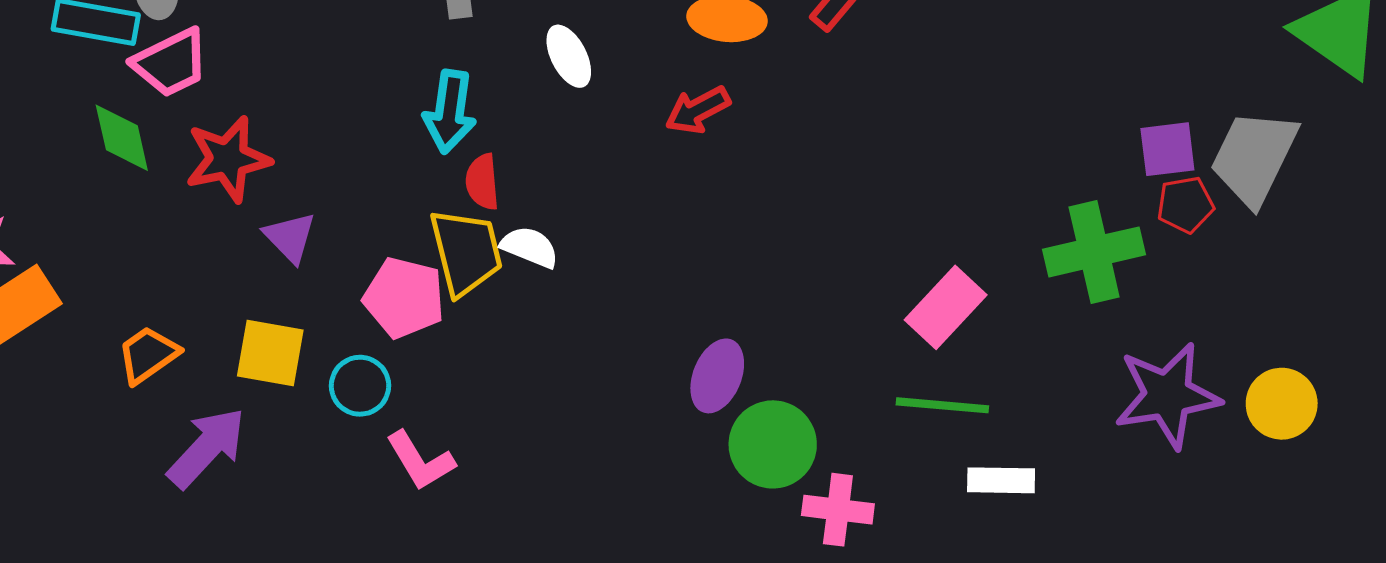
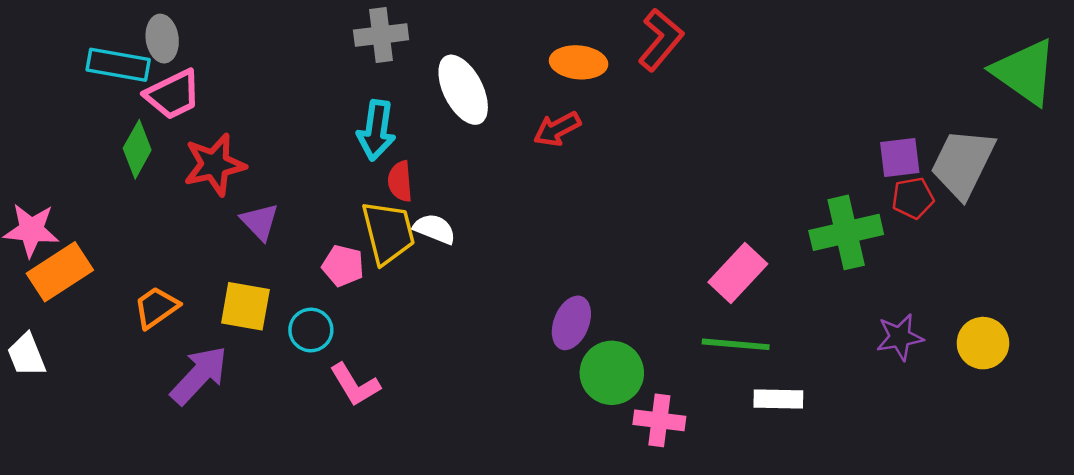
white ellipse: (569, 56) -> (463, 90), size x1.5
green diamond: (122, 138) -> (137, 149), turned 42
pink pentagon: (404, 298) -> (343, 266), size x0.7
purple star: (1167, 396) -> (900, 337), size x0.6

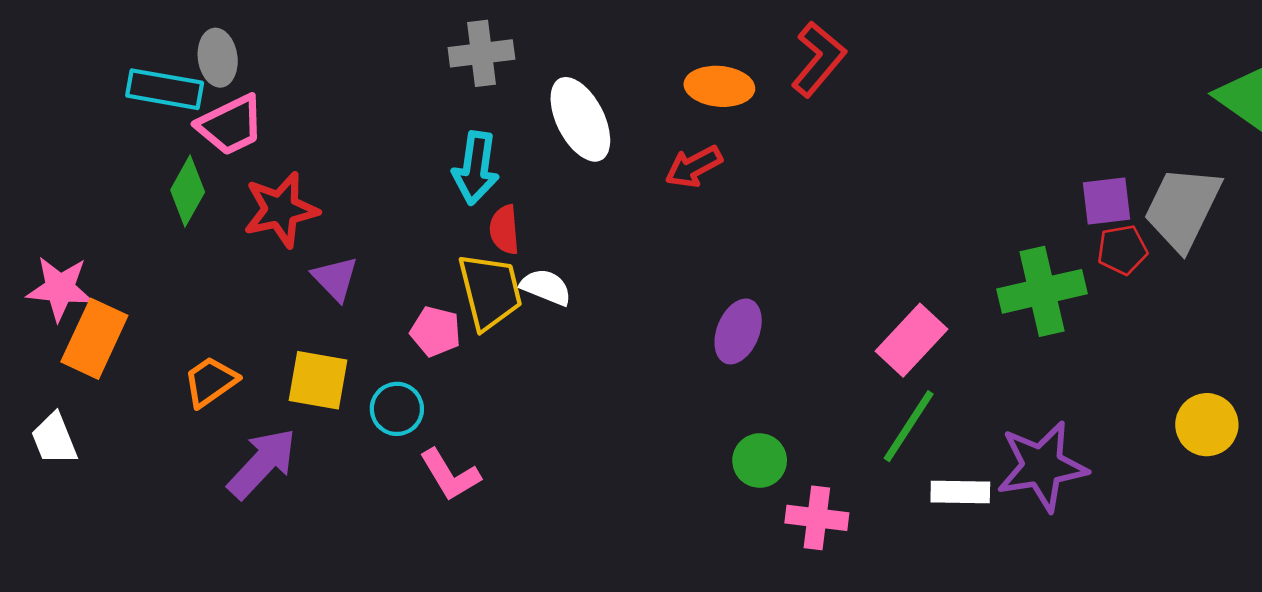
orange rectangle: (60, 272) -> (94, 339), turned -32
purple ellipse: (571, 323) -> (738, 331), moved
purple star: (900, 337) -> (1042, 466), moved, size x1.6
green line: (736, 344) -> (909, 426), turned -62
green circle: (612, 373) -> (760, 461), size x0.7

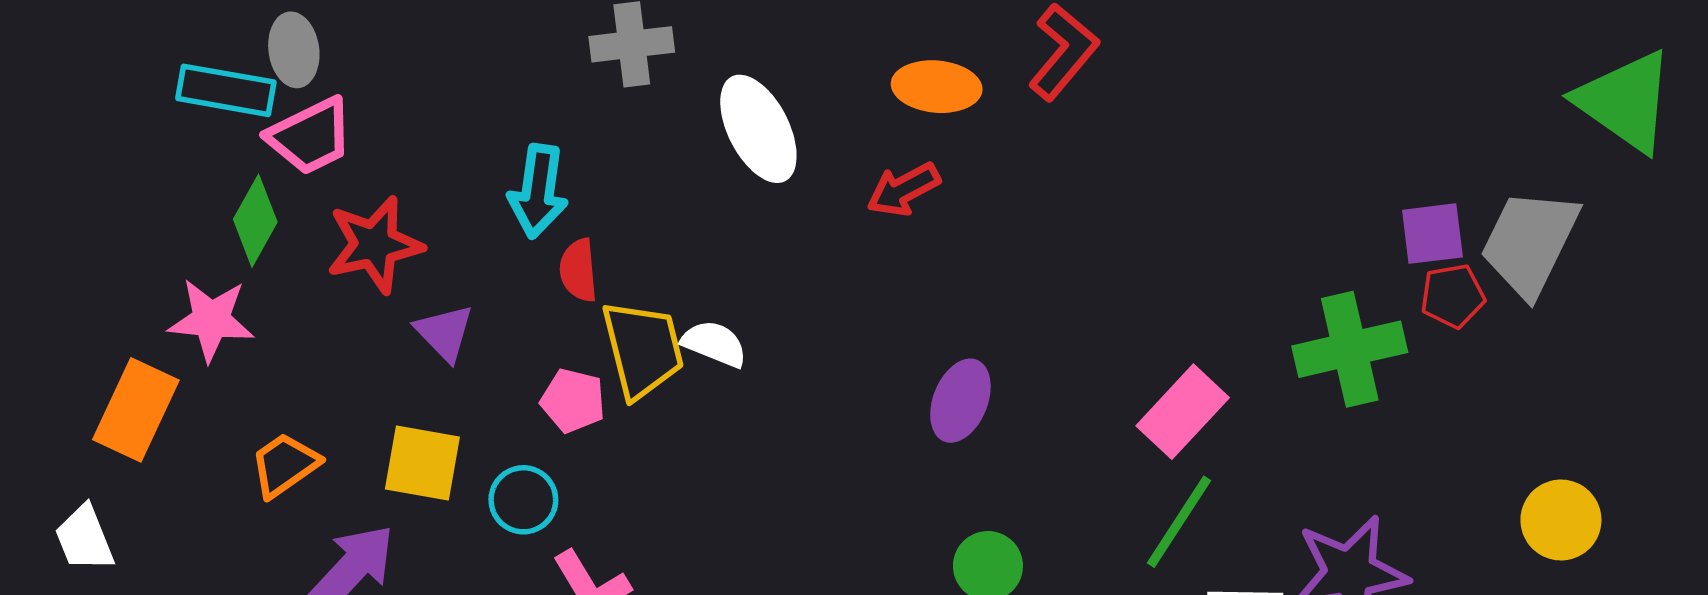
cyan arrow: (476, 168) -> (538, 191), moved
red semicircle: (504, 230) -> (578, 270), moved
pink star: (60, 288) -> (211, 320), moved

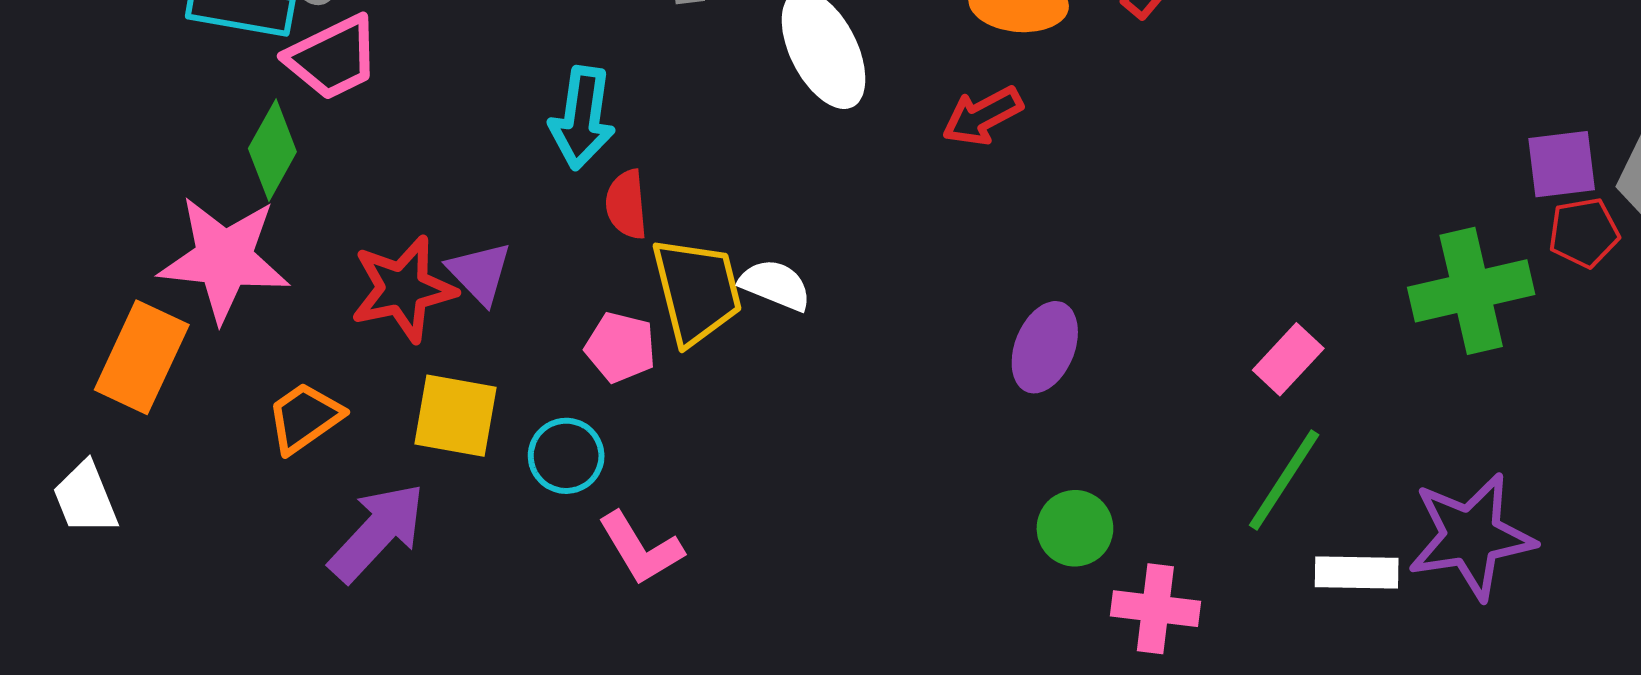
red star: (375, 245) -> (403, 289), moved
pink star: (211, 320) -> (224, 259), size x1.4
pink rectangle: (1183, 412) -> (1288, 359), size x0.7

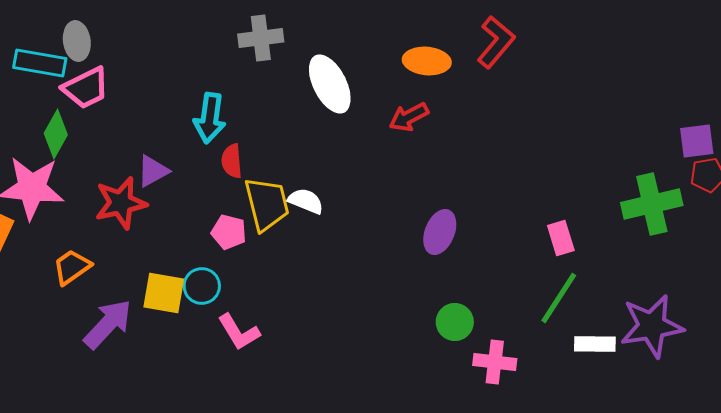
purple triangle: (480, 273) -> (153, 171), moved, turned 45
pink rectangle: (1288, 359) -> (561, 238), turned -60
yellow square: (455, 416) -> (164, 293), moved

